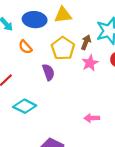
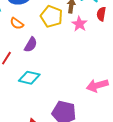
purple semicircle: (48, 72) -> (31, 45), moved, turned 63
pink arrow: (92, 118) -> (97, 85), moved, size x1.5

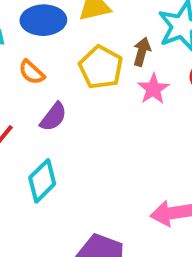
cyan diamond: (29, 78) -> (42, 181), turned -65

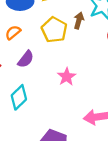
orange semicircle: (32, 72) -> (13, 32), turned 98
pink star: (153, 89) -> (67, 77), moved

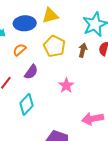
brown arrow: (79, 21) -> (83, 50), moved

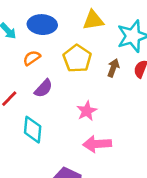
yellow triangle: (50, 15) -> (93, 20), moved
cyan diamond: (26, 104) -> (33, 130), turned -45
pink arrow: (93, 119) -> (97, 144), moved

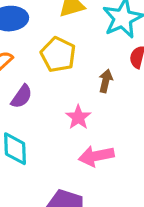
brown arrow: (113, 68) -> (106, 81), moved

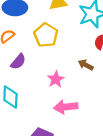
brown arrow: (106, 81) -> (86, 65), moved, turned -80

